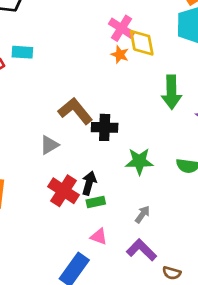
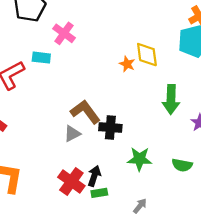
pink cross: (122, 28) -> (64, 33), moved
gray triangle: (49, 145) -> (72, 134), moved

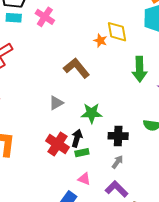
cyan rectangle: (41, 58) -> (14, 18), moved
brown L-shape: (85, 112) -> (77, 68), moved
black cross: (110, 128) -> (118, 136), moved
green star: (140, 159) -> (92, 113), moved

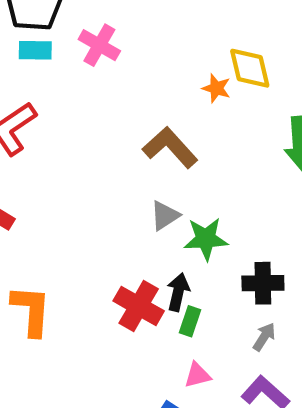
gray triangle: (56, 103) -> (165, 216), moved
green rectangle: (82, 153) -> (190, 321), turned -56
pink triangle: (84, 179) -> (197, 375), turned -32

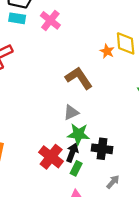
green star: (206, 239) -> (78, 134), moved
black cross: (263, 283) -> (102, 149), moved

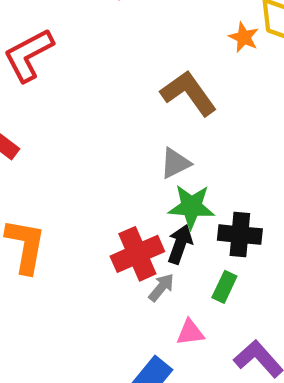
red cross: (51, 157) -> (137, 254), turned 30
green rectangle: (76, 168) -> (224, 287), moved
gray arrow: (113, 182) -> (161, 287), moved

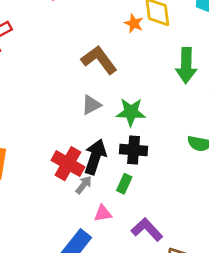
green star: (191, 207) -> (131, 112), moved
black arrow: (180, 244) -> (95, 157), size x1.4
red cross: (137, 254) -> (68, 164), turned -36

